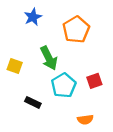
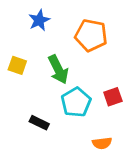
orange pentagon: (76, 30) -> (91, 35), turned -30
yellow square: (15, 66) -> (17, 65), moved

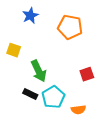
green arrow: (58, 69) -> (39, 71), moved
cyan pentagon: (76, 102) -> (53, 97), moved

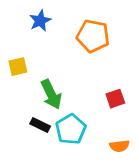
yellow square: (14, 50) -> (18, 67), turned -32
orange semicircle: (78, 110) -> (119, 146), moved

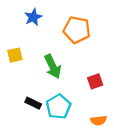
green arrow: (51, 94) -> (53, 66), moved

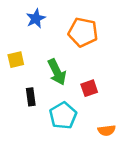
red square: (95, 81) -> (89, 88), moved
black rectangle: (33, 103) -> (31, 97), moved, turned 56

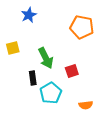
orange pentagon: (83, 32) -> (82, 27), moved
black rectangle: (31, 97) -> (33, 78), moved

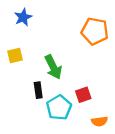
blue star: (29, 15) -> (23, 17), moved
red square: (72, 71) -> (83, 95), moved

